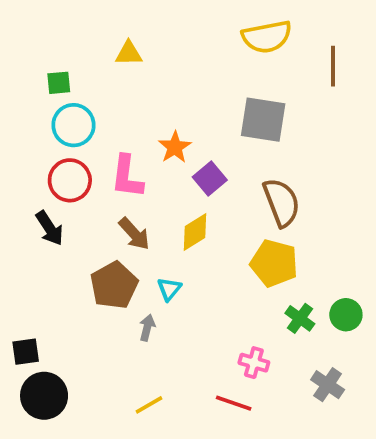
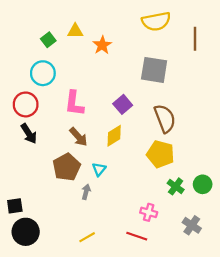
green square: (59, 83) -> (48, 40), moved, turned -32
orange star: (175, 147) -> (102, 45), moved
red circle: (70, 180) -> (26, 104), moved

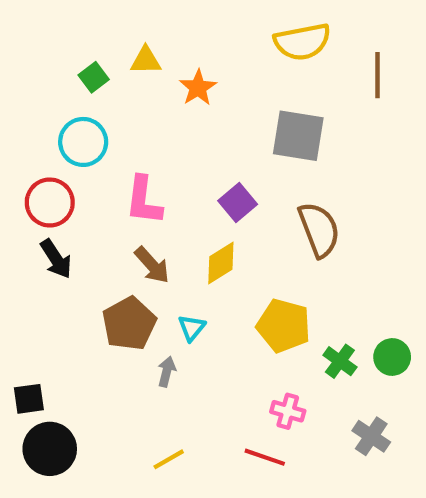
yellow pentagon: (160, 154) -> (284, 326), moved

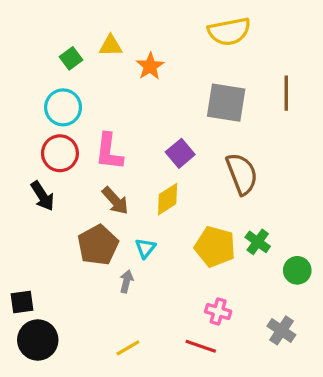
brown line: (378, 75) -> (286, 93), moved
red circle: (50, 203) -> (60, 153), moved
green cross: (340, 361) -> (258, 242), moved

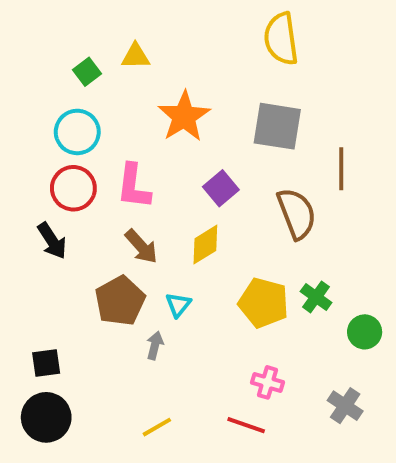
yellow semicircle: (229, 31) -> (281, 39), turned 93
orange star: (150, 66) -> (184, 116), moved, size x1.5
brown line: (286, 93) -> (341, 169), moved
black square: (22, 302) -> (46, 363), moved

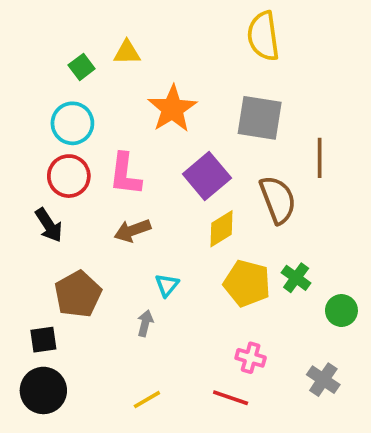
purple square: (221, 188) -> (207, 176), size x1.4
yellow diamond: (205, 245) -> (221, 229), moved
brown arrow: (141, 247) -> (132, 231), turned 112
brown pentagon: (120, 301) -> (78, 294), moved

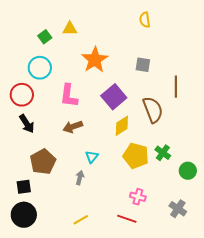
yellow semicircle: (263, 36) -> (145, 20), size x0.6
gray square: (260, 118) -> (143, 65), size x0.6
red circle: (69, 176) -> (22, 95), moved

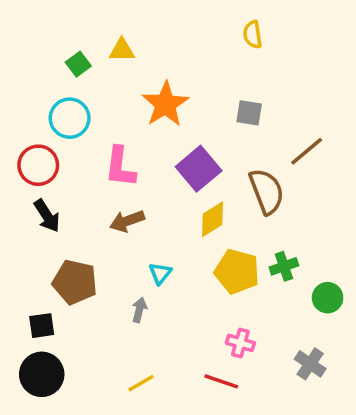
brown line: (176, 87) -> (307, 151), turned 50
green cross: (163, 153) -> (284, 266), turned 35
brown pentagon: (43, 162) -> (75, 282), turned -30

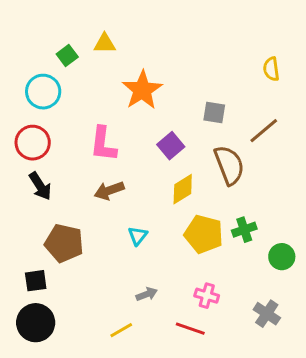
yellow semicircle: (253, 34) -> (271, 69), moved
gray square: (249, 113) -> (214, 113), moved
cyan circle: (70, 118) -> (43, 92), moved
purple square: (199, 169) -> (171, 146), size x0.7
gray arrow: (139, 310) -> (147, 294), moved, turned 55

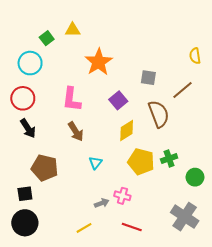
yellow semicircle: (271, 69) -> (195, 56), moved
brown arrow: (109, 191) -> (76, 132), turned -102
pink cross: (207, 296) -> (122, 196), moved
gray cross: (267, 314) -> (185, 217), size x1.5

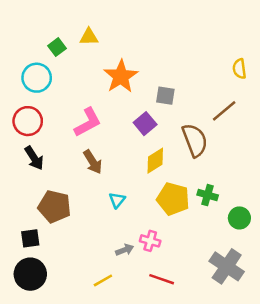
gray square: (148, 78) -> (165, 96), moved
pink L-shape: (72, 99) -> (88, 122), turned -125
green cross: (169, 158) -> (208, 195), turned 35

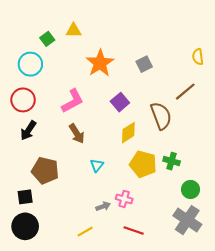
gray square: (165, 96) -> (144, 64), moved, turned -35
black arrow: (34, 158) -> (28, 130), turned 66
green circle: (239, 218) -> (191, 189), moved

